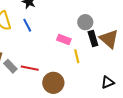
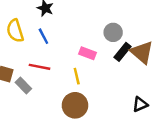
black rectangle: (93, 38) -> (122, 52), turned 56
yellow line: (77, 56) -> (77, 76), moved
red line: (30, 68) -> (39, 67), moved

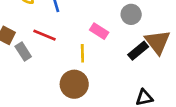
black rectangle: (122, 52) -> (138, 51), moved

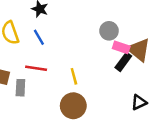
pink rectangle: (99, 31) -> (121, 47), moved
gray rectangle: (23, 52) -> (20, 88), turned 49

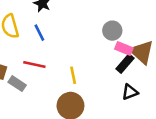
gray rectangle: (20, 88) -> (17, 84), turned -63
black triangle: (139, 102) -> (130, 92), moved

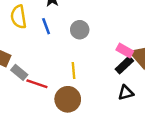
gray circle: (112, 31) -> (80, 30), moved
red line: (34, 65) -> (37, 84), moved

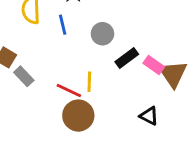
black rectangle: (124, 65) -> (127, 58), moved
red line: (37, 84) -> (69, 91), moved
black triangle: (126, 93) -> (149, 116), turned 35

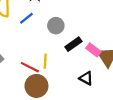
blue line: (63, 25) -> (26, 18), turned 64
black triangle: (149, 116) -> (86, 78), moved

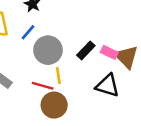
gray circle: (56, 26) -> (48, 50), moved, size x1.5
black triangle: (86, 78) -> (108, 85), size x1.5

